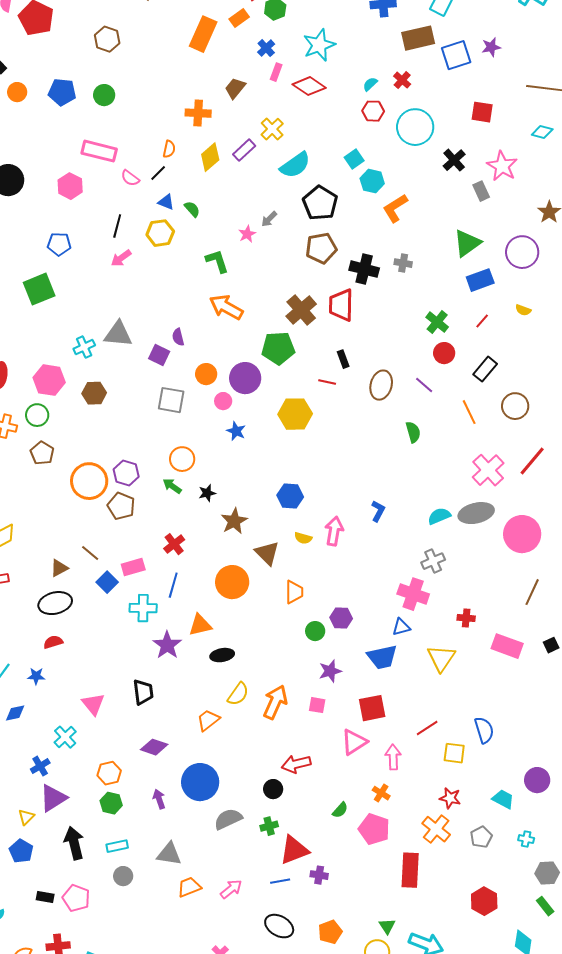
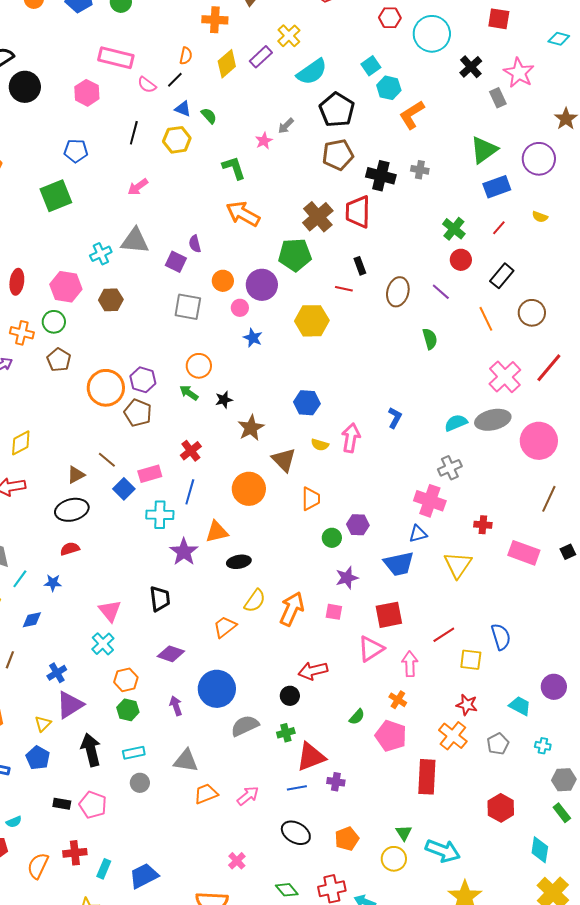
pink arrow: (121, 258) -> (138, 187), moved
cyan cross: (65, 737) -> (103, 644), moved

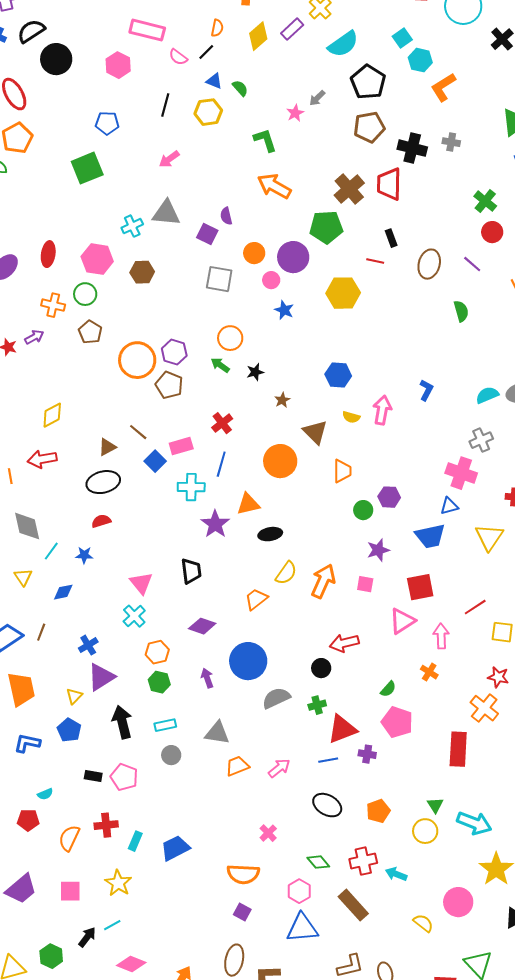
brown star: (251, 428) -> (282, 400), size x0.6
pink pentagon: (391, 736) -> (397, 722), moved

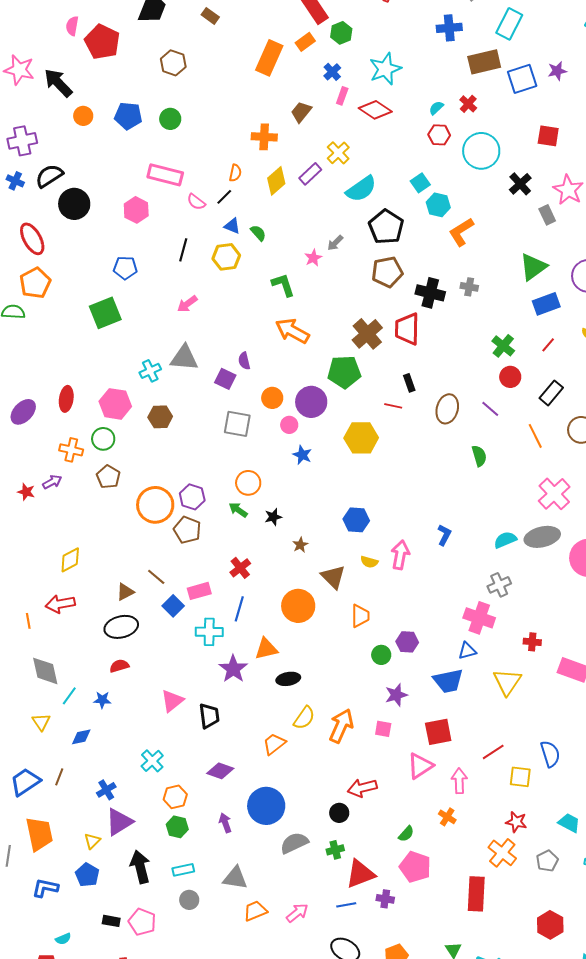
pink triangle: (141, 583) -> (172, 701), moved, turned 30

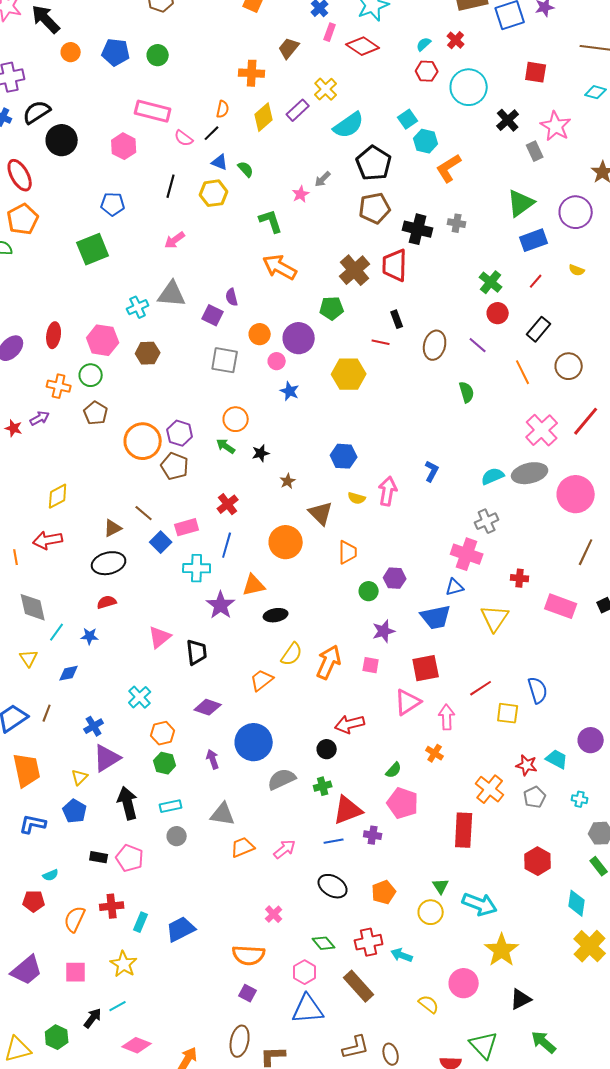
green pentagon: (344, 372) -> (332, 308), size x0.7
red star: (516, 822) -> (527, 765), moved

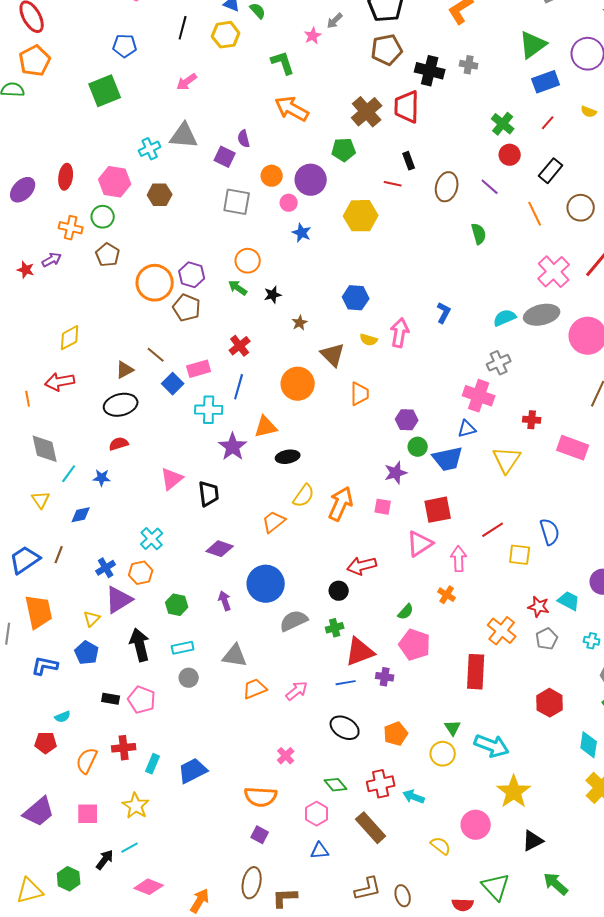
green circle: (369, 591) -> (418, 447), moved
orange hexagon: (163, 733) -> (141, 573), moved
blue triangle: (308, 1009) -> (320, 851), size x0.6

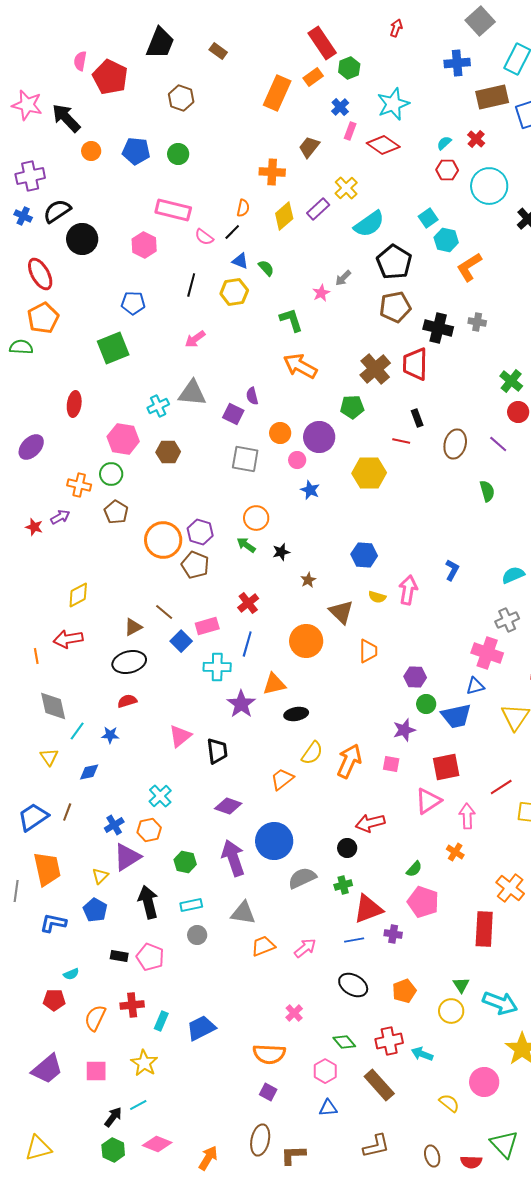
red ellipse: (66, 177) -> (74, 404), moved
purple arrow: (225, 601) -> (233, 858), size x1.8
green hexagon: (69, 879) -> (113, 1150), moved
brown ellipse: (403, 896) -> (432, 1156), moved

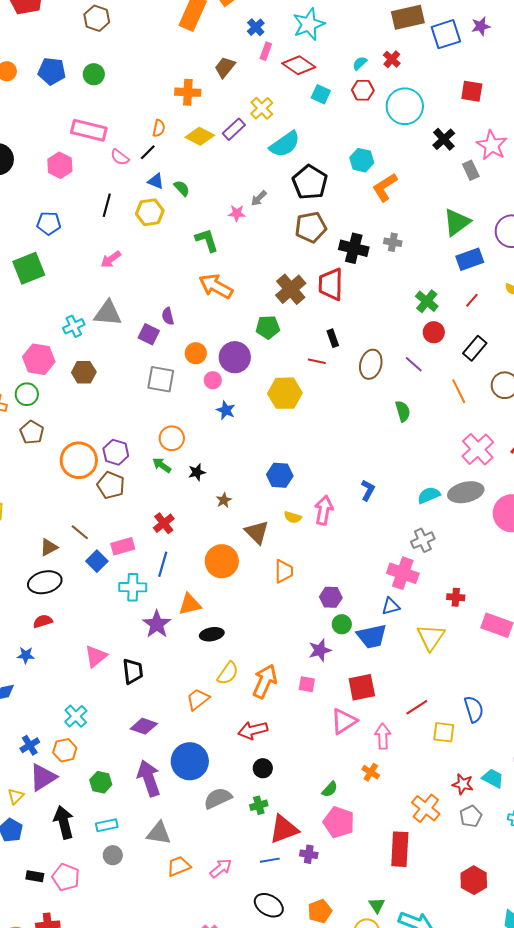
yellow diamond: (284, 216) -> (200, 136), turned 68
cyan square: (428, 218) -> (321, 94), moved, turned -30
pink star: (321, 293) -> (237, 213), turned 30
red arrow: (370, 823) -> (253, 730), moved

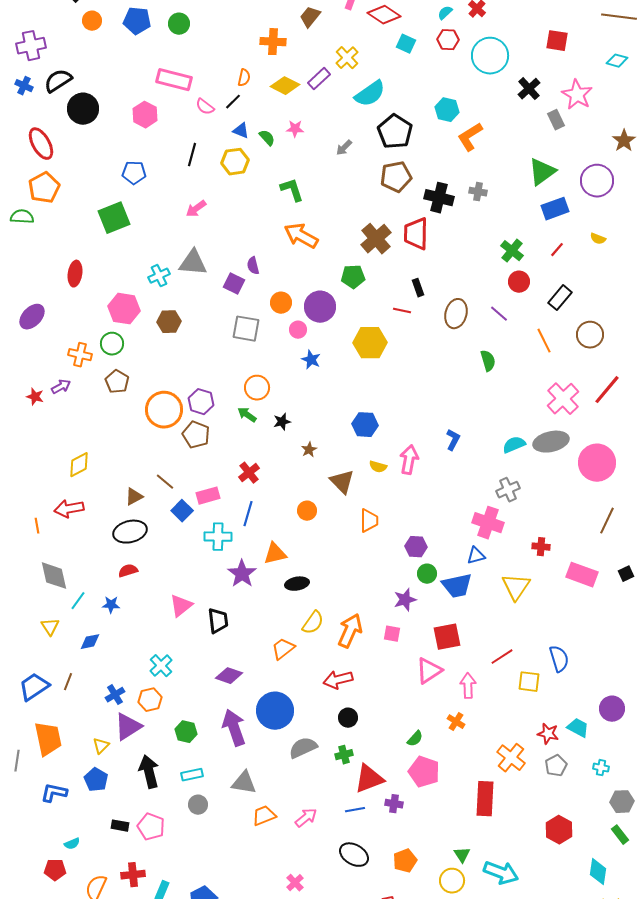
pink star: (237, 213) -> (295, 129), moved
orange circle: (222, 561) -> (307, 511), size x0.6

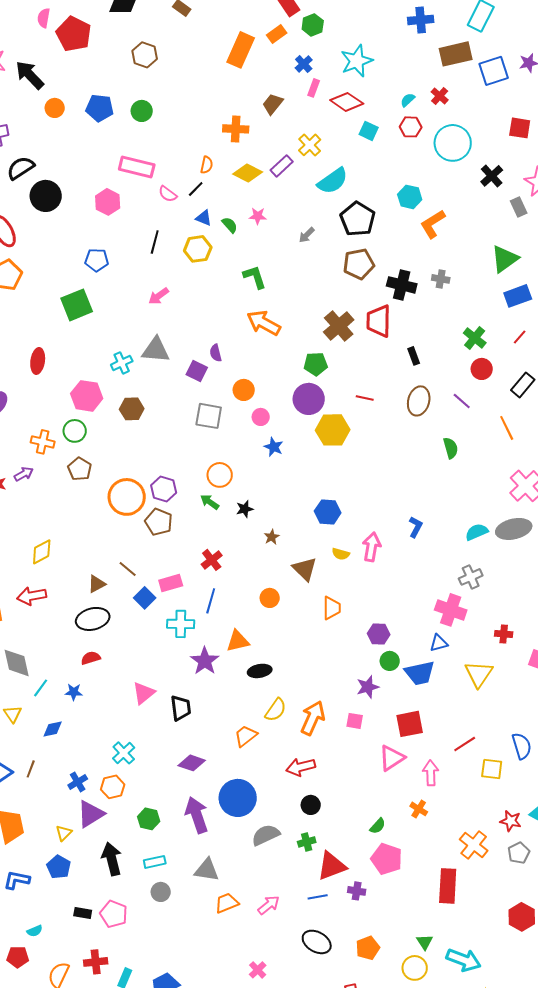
black rectangle: (418, 288) -> (414, 356), moved
purple circle: (320, 307) -> (309, 399), moved

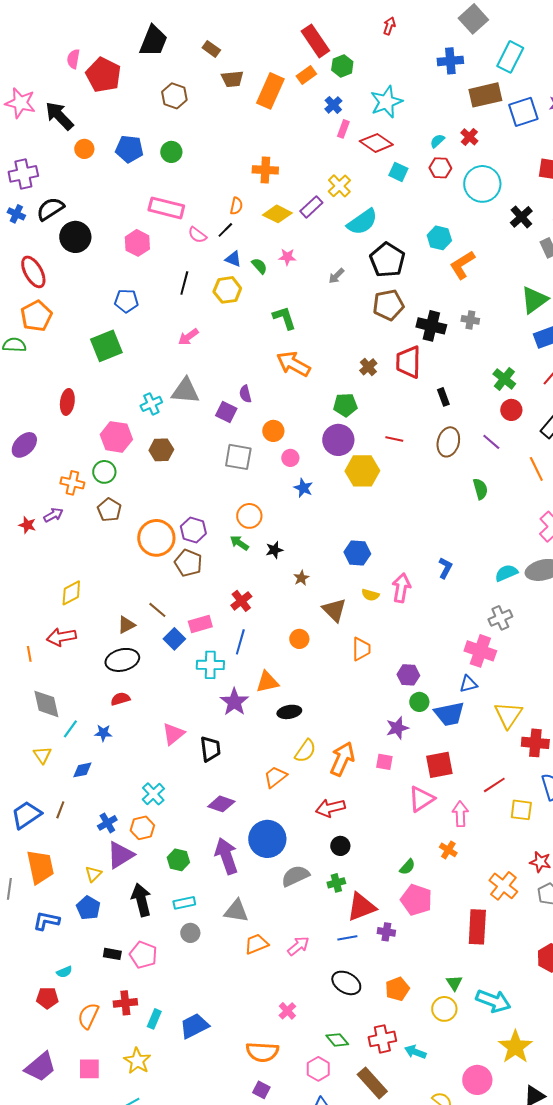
brown trapezoid: (273, 104) -> (232, 79), moved, turned -135
brown cross: (339, 326) -> (368, 367), size x0.6
red cross: (504, 634) -> (535, 743), moved, size x1.5

